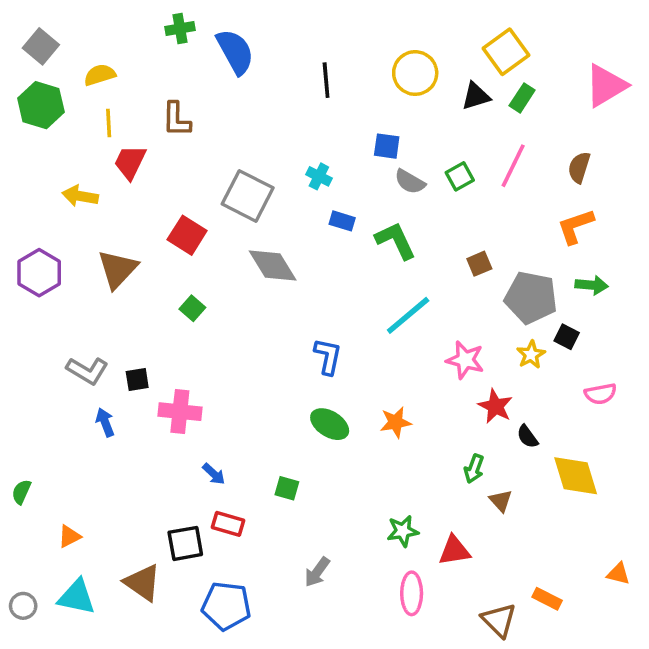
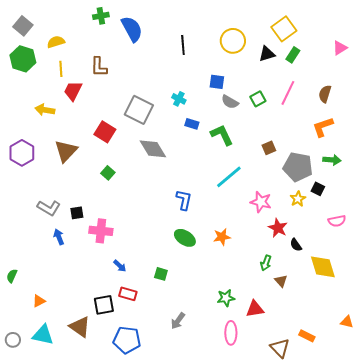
pink triangle: (606, 85) -> (340, 48), size x0.6

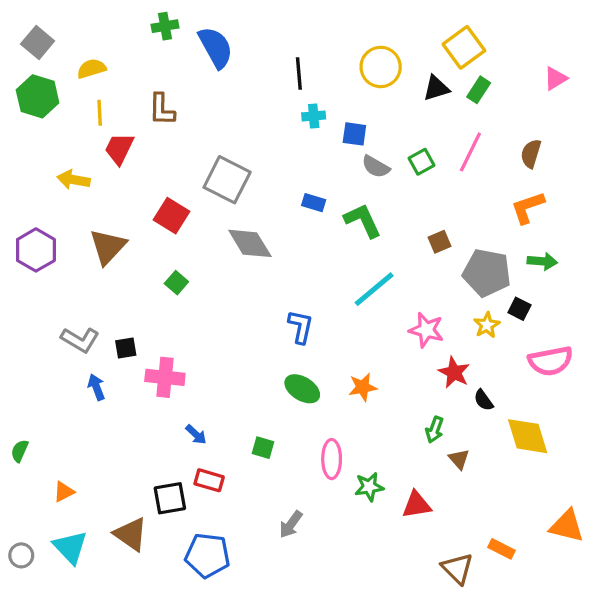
cyan cross: (179, 99) -> (314, 116), moved, turned -32
pink semicircle: (337, 221) -> (550, 361), size x1.5
orange triangle: (347, 322) -> (567, 526), size x1.6
pink ellipse: (231, 333) -> (332, 459), moved
cyan triangle: (43, 335) -> (70, 547), turned 35

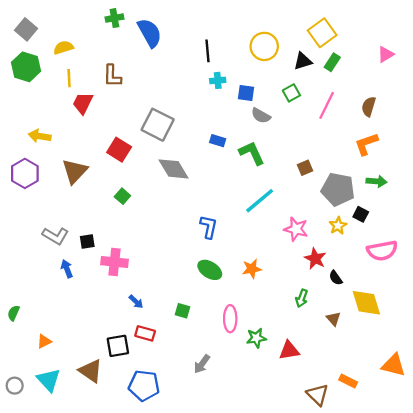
green square: (421, 162) -> (291, 93), moved
yellow arrow: (74, 180) -> (40, 136), moved
brown triangle: (459, 459) -> (333, 319), moved

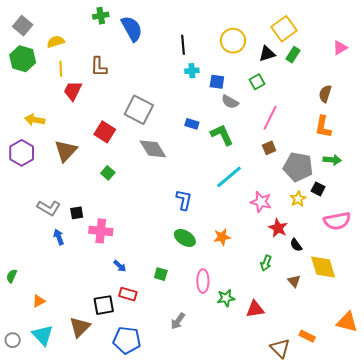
pink line: (327, 105) -> (270, 118), moved
orange L-shape: (366, 144) -> (323, 127), turned -60
brown triangle: (91, 371) -> (80, 327), turned 40

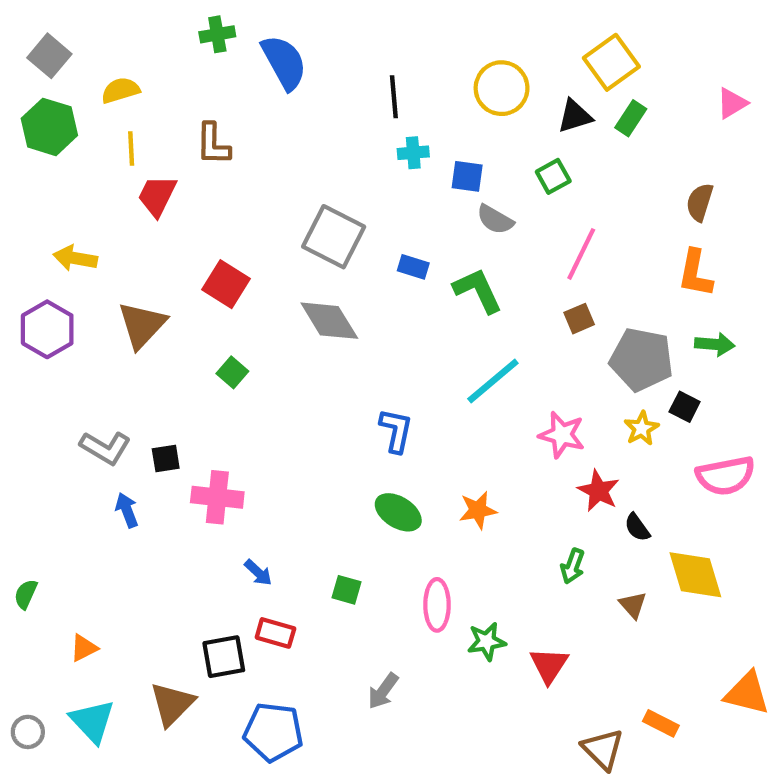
gray square: (139, 110) -> (334, 237), moved
red triangle: (255, 309) -> (549, 665), turned -48

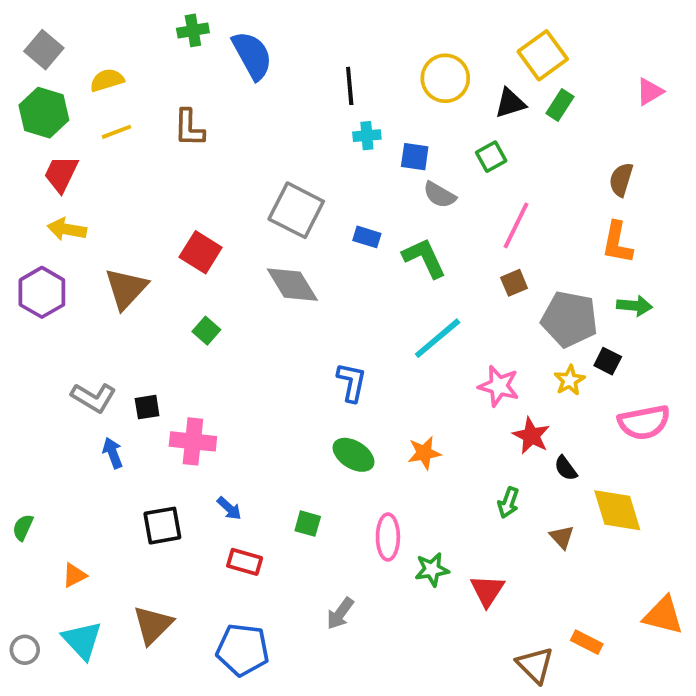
yellow line: (131, 148) -> (116, 132), turned 72
red trapezoid: (157, 196) -> (61, 174), moved
black square: (224, 657) -> (162, 526), moved

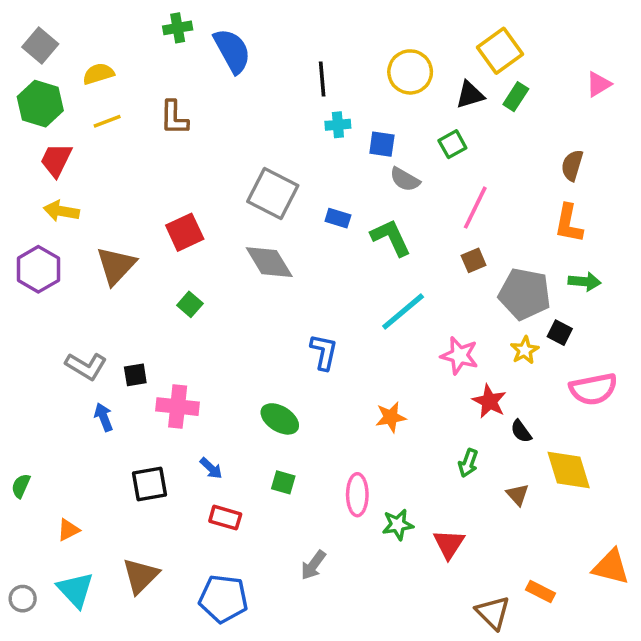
red square: (201, 252) -> (185, 232), turned 33
green ellipse: (354, 455) -> (280, 419), moved

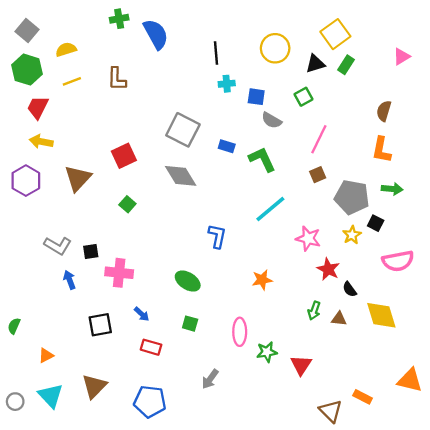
brown triangle: (518, 495) -> (339, 319), moved, turned -42

